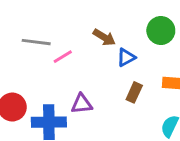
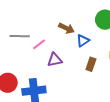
purple triangle: (82, 104) -> (55, 60), moved

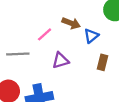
gray line: (20, 36) -> (18, 54), moved
pink line: (39, 44) -> (45, 34), moved

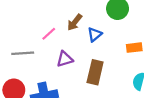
brown arrow: (71, 23) -> (75, 22), turned 108
brown rectangle: (103, 62) -> (95, 72), moved, size x1.5

